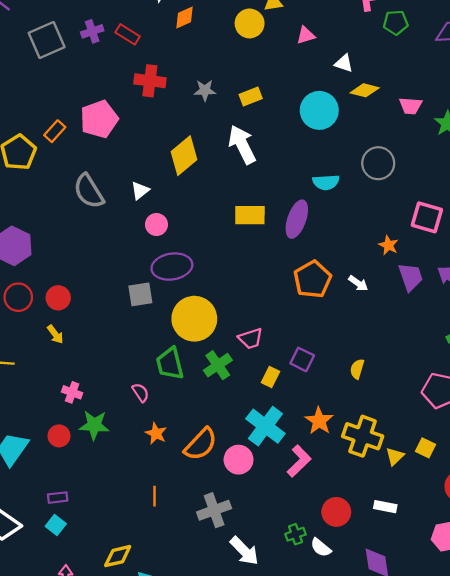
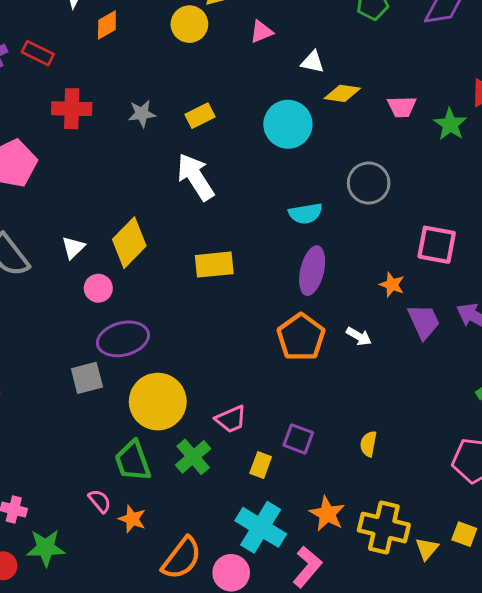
yellow diamond: (184, 156) -> (129, 243), moved
purple ellipse: (297, 219) -> (312, 271), moved
orange star: (156, 433) -> (132, 519), moved

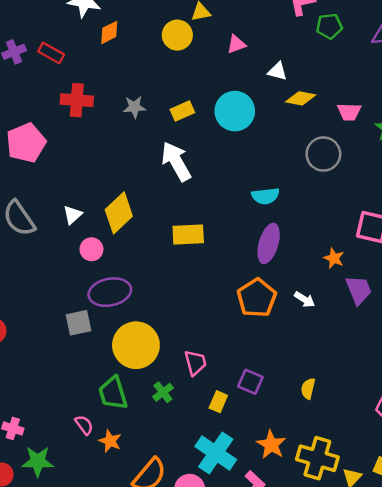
cyan circle: (288, 124) -> (235, 111), moved
gray circle: (369, 183) -> (323, 154), moved
pink trapezoid: (231, 419) -> (195, 363), turned -84
green cross: (193, 457) -> (163, 392), size x0.7

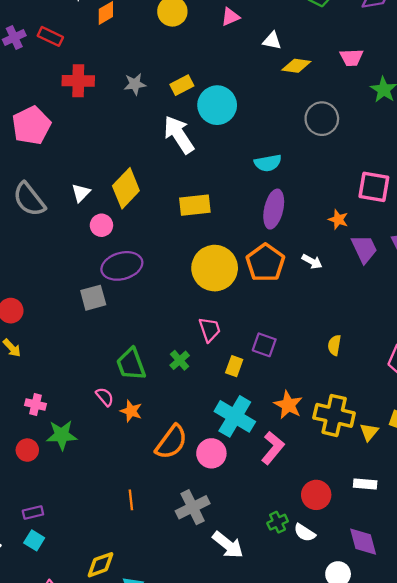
cyan circle: (235, 111) -> (217, 105), moved
pink trapezoid: (349, 112) -> (351, 58), moved
yellow circle: (136, 345) -> (215, 268), moved
yellow semicircle: (308, 389) -> (334, 345), moved

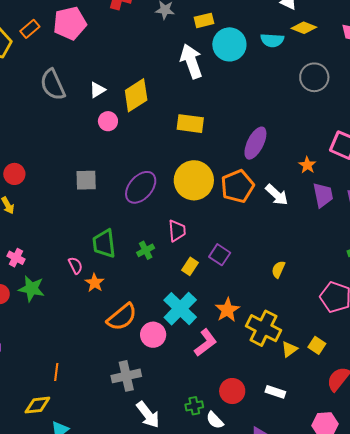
cyan semicircle: (268, 163) -> (272, 40), moved
white arrow: (312, 261) -> (277, 195), size x1.4
purple ellipse: (122, 266) -> (141, 187), moved, turned -48
orange line: (131, 500) -> (56, 372), moved

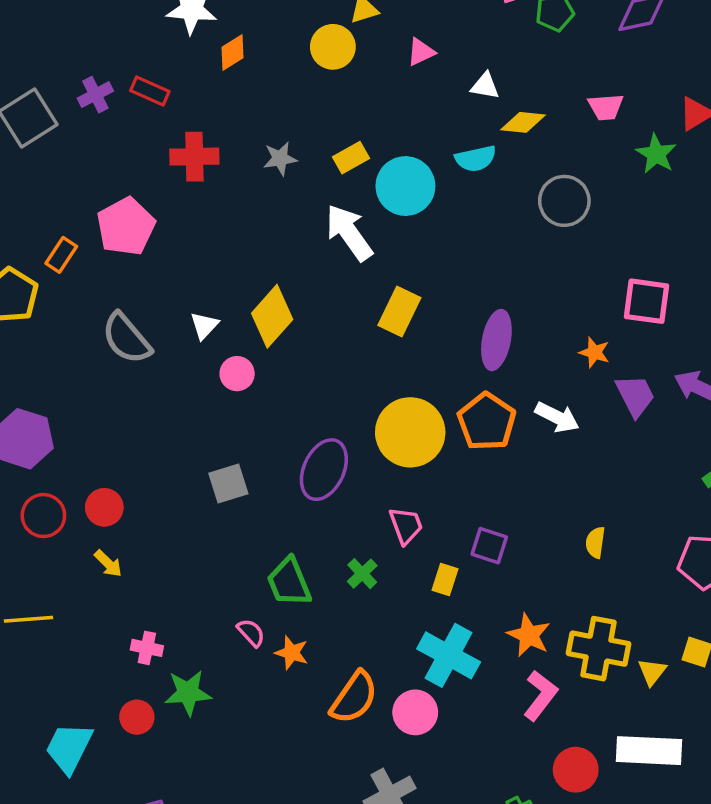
yellow rectangle: (190, 124) -> (399, 311), moved, turned -56
pink L-shape: (206, 343) -> (540, 695), moved
white rectangle: (275, 392) -> (649, 751), size x1.8

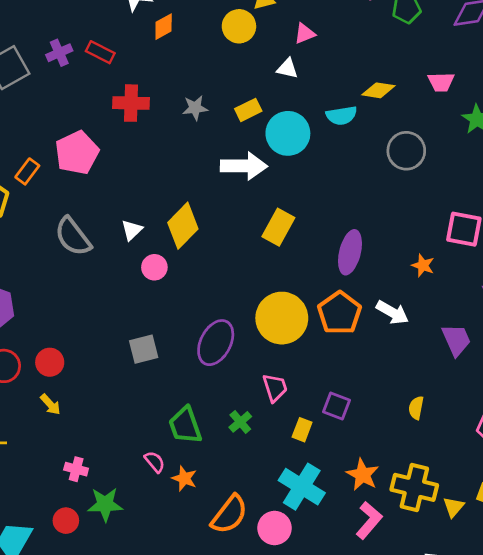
white triangle: (485, 86) -> (287, 69), moved
white arrow: (349, 233) -> (244, 166), turned 123
purple trapezoid: (635, 395) -> (456, 340), moved

